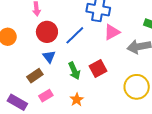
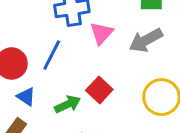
green arrow: (74, 71) -> (68, 104), turned -72

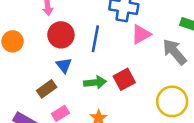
gray arrow: (146, 40) -> (175, 52), turned 60
blue line: (52, 55) -> (95, 39), turned -35

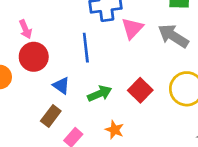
red circle: (61, 35) -> (34, 57), moved
red square: (124, 79) -> (140, 90), moved

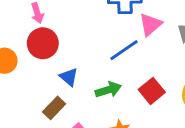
blue line: (86, 48) -> (124, 50), moved, turned 56

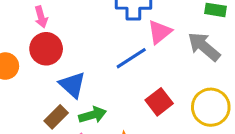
blue triangle: (69, 77) -> (72, 85), size x1.4
green arrow: (108, 90) -> (93, 115), moved

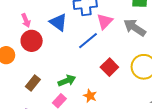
blue triangle: (72, 85) -> (58, 22), moved
brown rectangle: (56, 117) -> (33, 83), moved

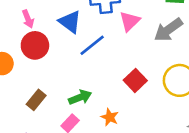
gray arrow: (135, 28) -> (168, 30), turned -70
blue line: (88, 41) -> (92, 45), moved

